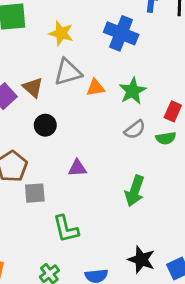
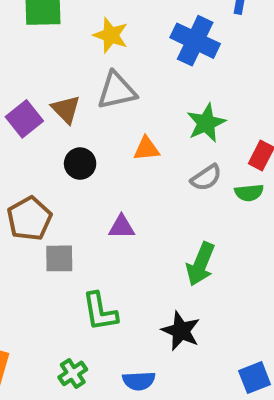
orange triangle: (96, 88) -> (147, 149), moved
black star: (141, 260) -> (181, 331), moved

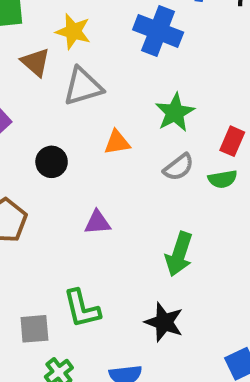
brown triangle: (66, 109) -> (36, 62), moved
gray square: (59, 258) -> (34, 329), moved

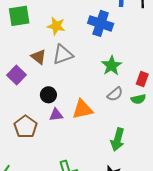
brown triangle: (36, 62) -> (39, 57), moved
orange triangle: (117, 142) -> (82, 109), moved, size x1.5
purple triangle: (98, 222) -> (56, 115), moved

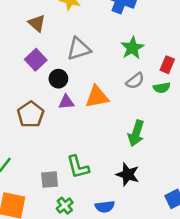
gray triangle: (63, 54) -> (79, 49), moved
brown triangle: (39, 57) -> (37, 23), moved
purple square: (17, 75) -> (36, 60), moved

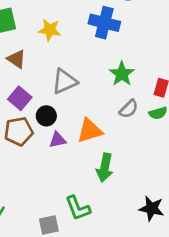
brown pentagon: (31, 114) -> (19, 131), moved, turned 30
green arrow: (136, 133) -> (105, 168), moved
black star: (128, 174) -> (152, 208), moved

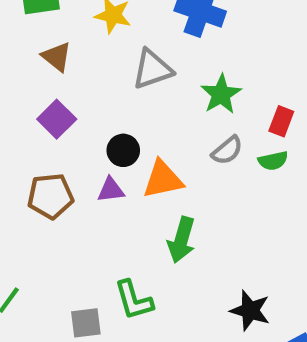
gray triangle: (64, 81) -> (152, 69), moved
black circle: (46, 116) -> (123, 150), moved
brown pentagon: (19, 131) -> (50, 196), moved

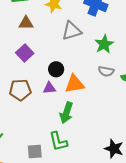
brown triangle: (57, 57) -> (26, 23), turned -42
gray semicircle: (227, 150) -> (106, 71), turned 49
green arrow: (181, 240) -> (66, 113), moved

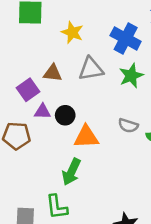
brown triangle: (26, 23) -> (53, 73), moved
green star: (104, 44) -> (131, 76), moved
purple triangle: (49, 88) -> (43, 112), moved

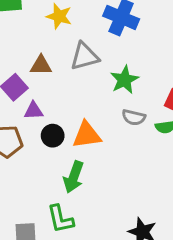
green star: (131, 76) -> (124, 80), moved
black circle: (65, 115) -> (53, 136), moved

